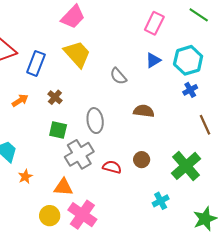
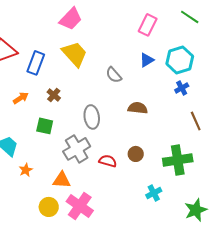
green square: (58, 130) -> (45, 126), moved
green cross: (186, 166) -> (178, 160), turned 32

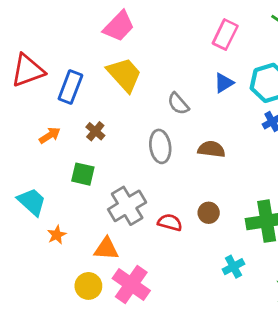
gray ellipse: (92, 117) -> (160, 146), moved

